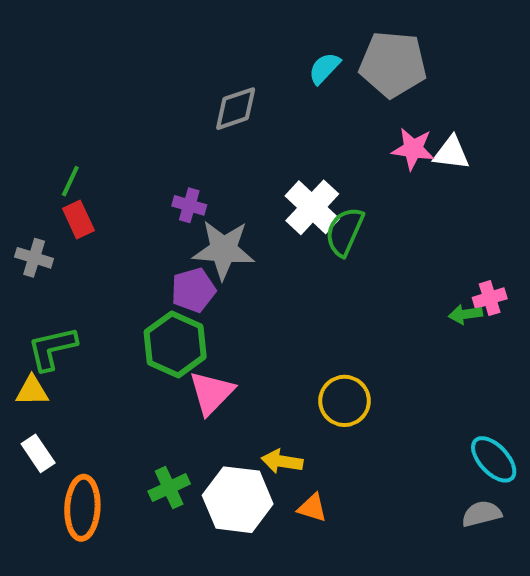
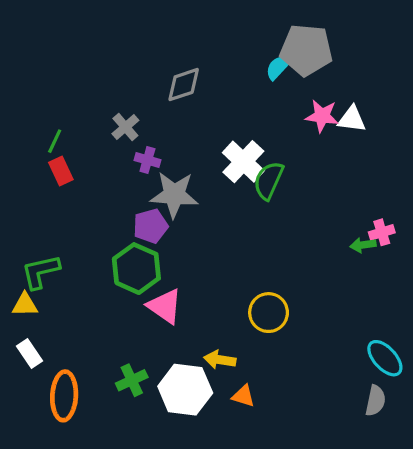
cyan semicircle: (324, 68) -> (278, 67), moved
gray cross: (34, 258) -> (125, 127), moved, turned 32
pink triangle: (211, 393) -> (165, 306), turned -39
gray semicircle: (482, 514) -> (375, 401), turned 116

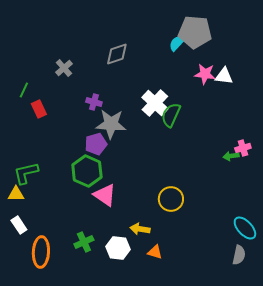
gray cross: (125, 127) -> (64, 68), moved
green line: (55, 141) -> (24, 90), moved
white hexagon: (185, 390) -> (118, 248), size x0.7

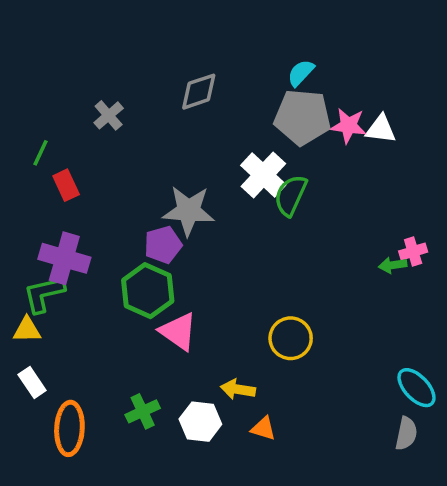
gray pentagon: (195, 32) -> (302, 117), moved
purple cross: (94, 102) -> (64, 258), moved, size x1.8

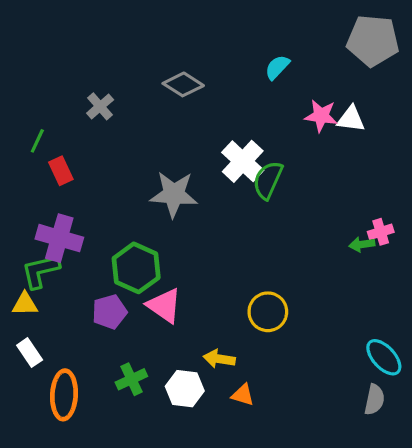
gray diamond: (199, 92) -> (183, 84), turned 51
gray pentagon: (302, 117) -> (373, 41), moved
purple pentagon: (163, 245) -> (109, 312), moved

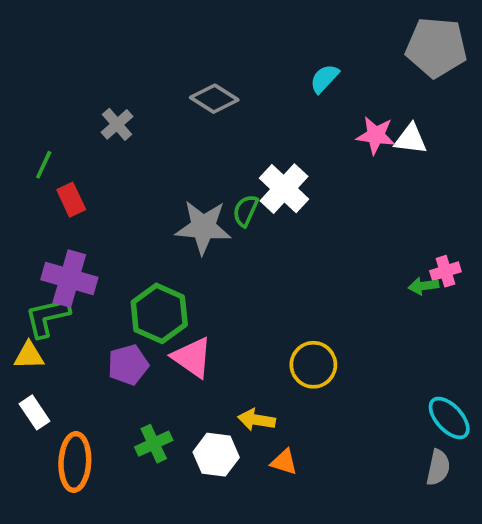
green semicircle: (268, 180) -> (245, 211), moved, size x0.7

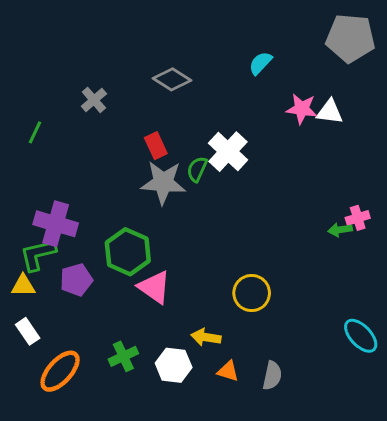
red rectangle: (71, 200) -> (156, 146), moved
purple pentagon: (128, 365) -> (76, 280), moved
orange ellipse: (75, 462) -> (60, 371), turned 39
gray semicircle: (438, 468) -> (272, 376), moved

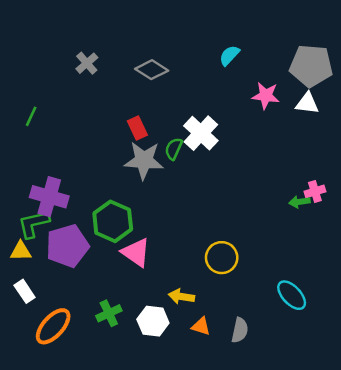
gray pentagon: (350, 38) -> (311, 66), moved
gray cross: (94, 100) -> (87, 63), moved
white triangle: (330, 112) -> (307, 103), moved
purple pentagon: (76, 280) -> (67, 246), size x1.5
cyan ellipse: (361, 336) -> (292, 295), moved

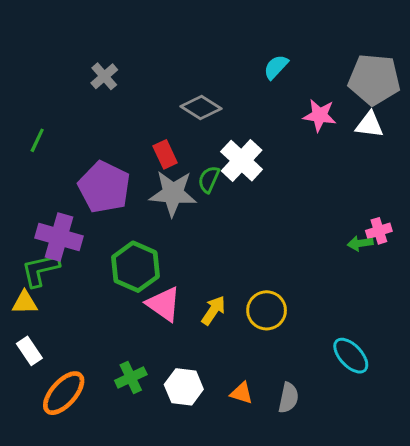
gray diamond: (152, 70) -> (201, 108), moved
purple pentagon: (67, 246) -> (104, 187), moved, turned -30
yellow arrow: (181, 296) -> (213, 310), moved, turned 115

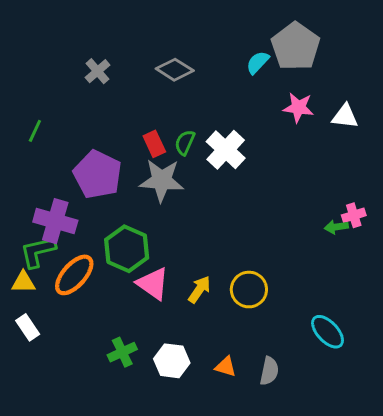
gray pentagon: (374, 79) -> (295, 46), moved, turned 30
gray diamond: (201, 108) -> (175, 70), moved
green semicircle: (209, 179) -> (185, 142), moved
orange ellipse: (64, 393) -> (74, 275), moved

